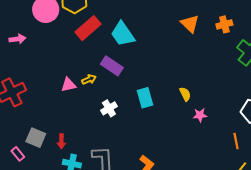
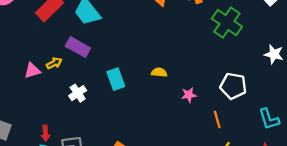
yellow semicircle: (185, 94) -> (159, 72), turned -56
pink star: (200, 115) -> (189, 95), moved
red arrow: (61, 141) -> (45, 133), moved

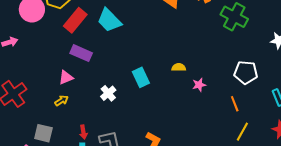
purple rectangle: (78, 47) -> (81, 53), moved
yellow arrow: (54, 63) -> (61, 101), moved
pink star: (189, 95) -> (199, 85), moved

